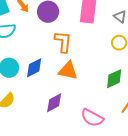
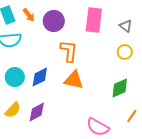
purple diamond: (54, 103) -> (37, 112), moved

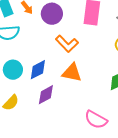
orange L-shape: (69, 51) -> (67, 44), turned 130
purple diamond: (37, 112) -> (46, 95), moved

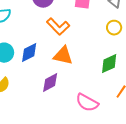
purple diamond: (46, 95) -> (50, 83), moved

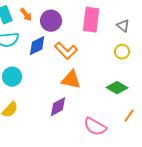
blue diamond: (29, 53) -> (37, 46), moved
green diamond: (109, 64) -> (117, 88), turned 55

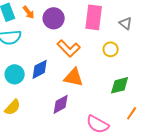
blue diamond: (37, 46) -> (40, 69), moved
yellow circle: (122, 52) -> (111, 49), moved
green diamond: (117, 88) -> (120, 85), turned -45

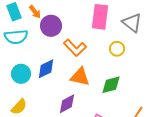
purple circle: (54, 18) -> (51, 26), moved
gray triangle: (126, 23) -> (132, 23), size x1.5
green diamond: (120, 85) -> (111, 85), moved

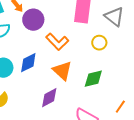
orange triangle: (80, 77) -> (62, 71), turned 30

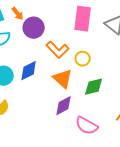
yellow circle: (99, 43) -> (83, 59), moved
purple diamond: (49, 98) -> (64, 106), moved

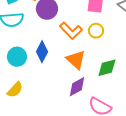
yellow circle: (83, 59) -> (96, 31), moved
blue diamond: (29, 71) -> (42, 52), turned -35

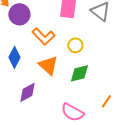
yellow circle: (96, 31) -> (75, 45), moved
purple diamond: (77, 87) -> (27, 92), moved

